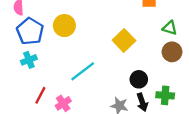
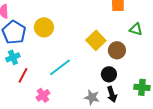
brown circle: (172, 52) -> (117, 50), moved
red line: (40, 95) -> (23, 75), moved
green cross: (165, 95) -> (142, 87), moved

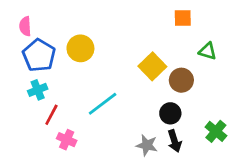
green cross: (142, 87) -> (216, 131), turned 35
pink cross: (43, 95) -> (67, 140), moved, turned -32

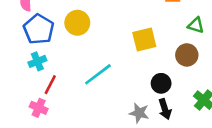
yellow square: (152, 66) -> (144, 40), turned 30
brown circle: (181, 80) -> (187, 55), moved
pink cross: (67, 140) -> (39, 108), moved

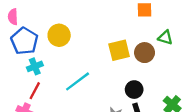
brown circle: (187, 55) -> (145, 53), moved
cyan cross: (37, 61) -> (35, 66), moved

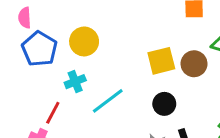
cyan cross: (35, 66) -> (75, 82), moved
black circle: (134, 90) -> (164, 104), moved

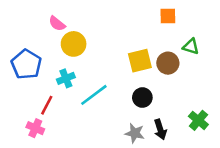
pink semicircle: (25, 18) -> (57, 24), moved, turned -48
blue pentagon: (39, 49) -> (26, 64), moved

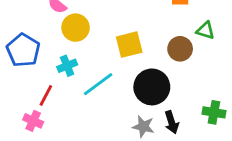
yellow square: (140, 61) -> (129, 45), moved
black circle: (142, 98) -> (152, 87), size x1.6
green cross: (198, 120) -> (214, 112), turned -30

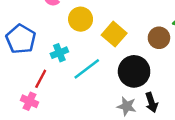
yellow circle: (76, 28) -> (81, 19), moved
yellow square: (129, 45) -> (114, 34), turned -35

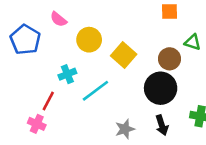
blue pentagon: (21, 39) -> (25, 40), moved
black circle: (134, 71) -> (161, 88), moved
gray star: (127, 106) -> (125, 129), moved, turned -30

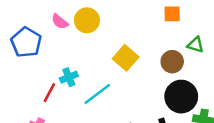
yellow circle: (89, 40) -> (87, 20), moved
black circle: (161, 88) -> (181, 97), moved
red line: (48, 101) -> (49, 93), moved

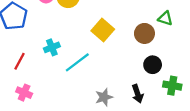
red line: (49, 93) -> (19, 61), moved
black circle: (181, 97) -> (153, 65), size x0.6

